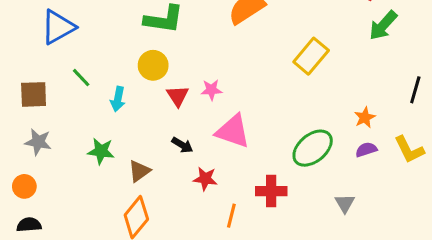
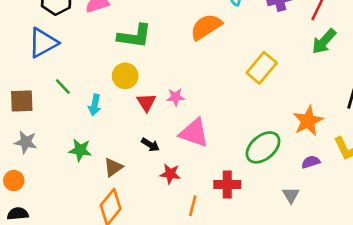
orange star: (365, 117) -> (308, 121), size x1.6
purple semicircle: (366, 150) -> (311, 162), moved

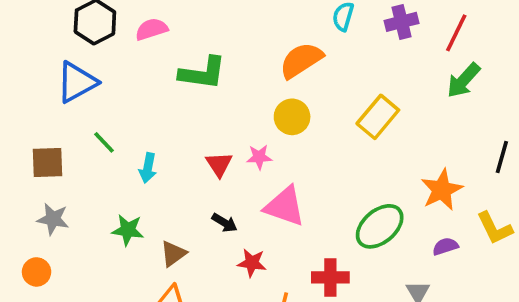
yellow circle: (125, 76) -> (292, 117), moved

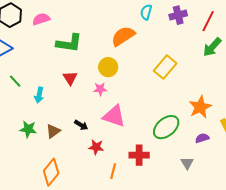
yellow circle: (292, 117) -> (108, 67), moved
red triangle: (219, 164) -> (70, 78), moved
brown triangle: (173, 254) -> (53, 131), moved

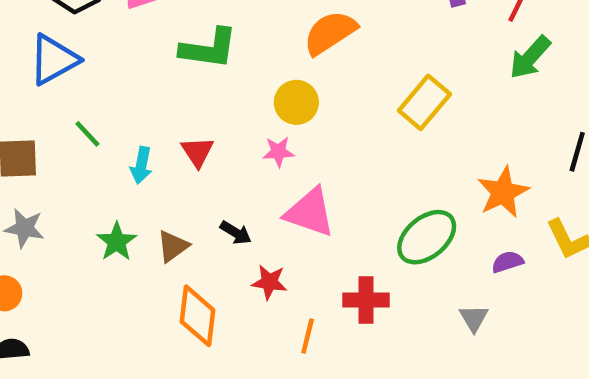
red triangle: (70, 78) -> (197, 152), moved
green star: (28, 129) -> (117, 242), turned 30
orange diamond: (51, 172) -> (197, 316), moved, turned -32

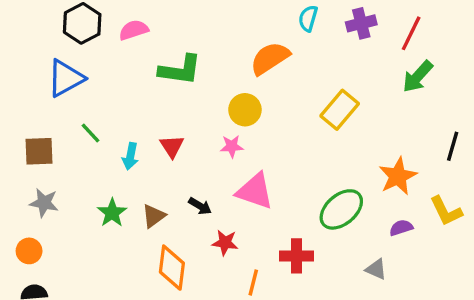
gray triangle: (474, 318) -> (376, 269), turned -35

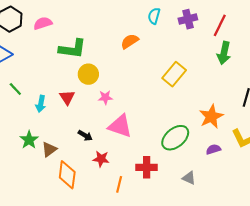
orange semicircle: (270, 58) -> (130, 41), size x0.7
green arrow: (418, 77) -> (224, 53), turned -30
yellow circle: (245, 110) -> (88, 74), moved
brown triangle: (154, 216) -> (49, 149), moved
gray triangle: (376, 269) -> (189, 178), moved

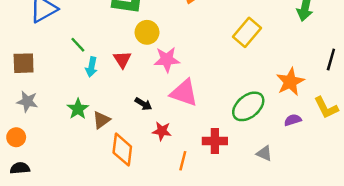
green line: (15, 89) -> (78, 45), moved
pink star: (105, 97) -> (167, 59), size x1.5

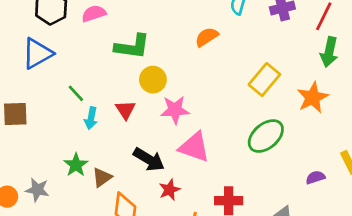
orange star: (290, 82) -> (313, 97), moved
gray star: (27, 101) -> (37, 190), moved
black arrow: (143, 104) -> (149, 159), size x1.6
green ellipse: (248, 106) -> (266, 136), moved
red star: (162, 131) -> (169, 190), turned -30

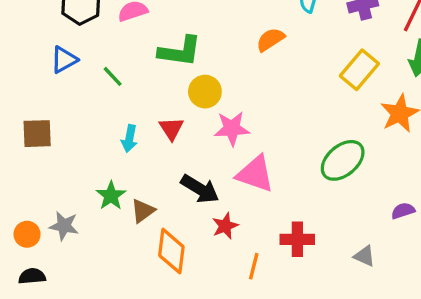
blue triangle: (37, 53) -> (64, 60), size x0.7
yellow rectangle: (264, 80) -> (359, 70), moved
green line: (76, 93) -> (113, 76), moved

